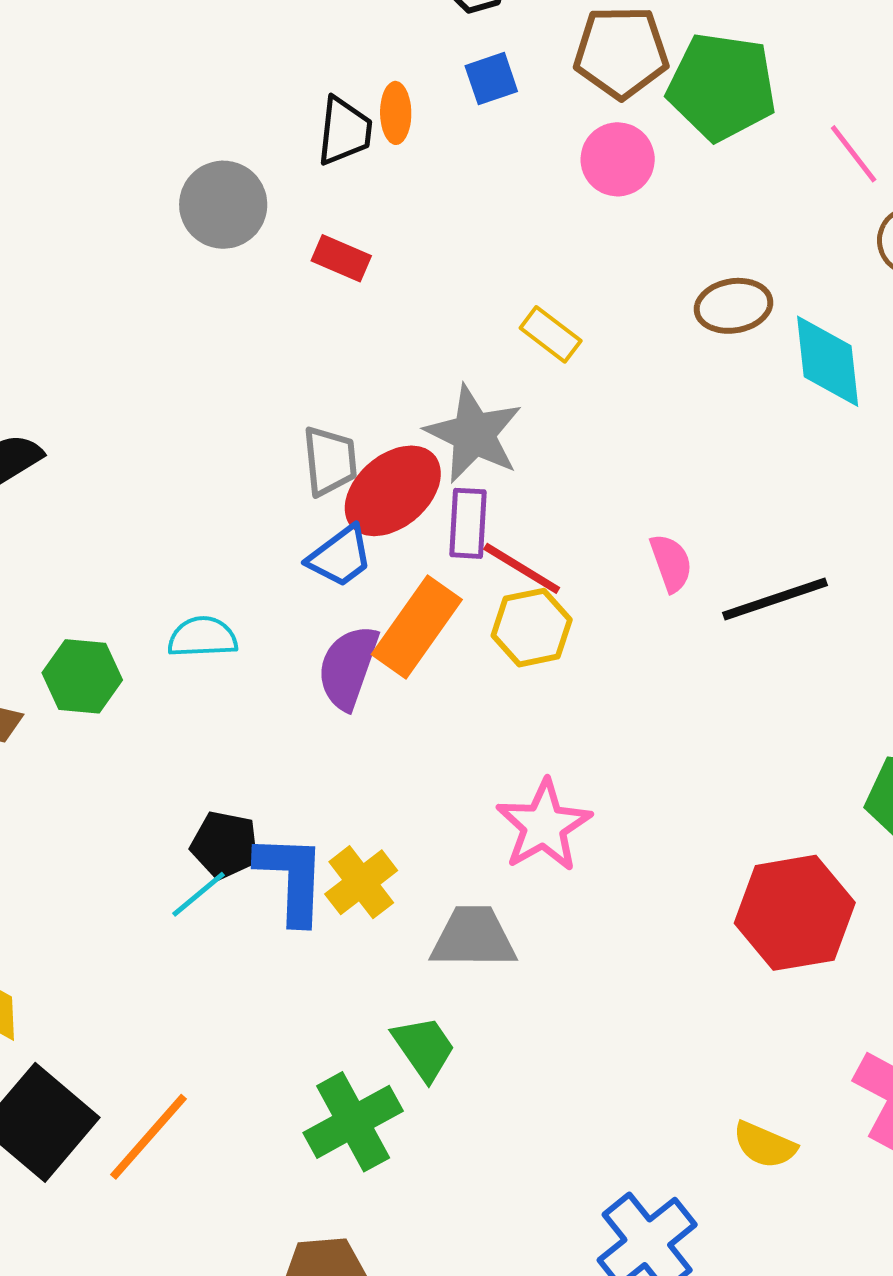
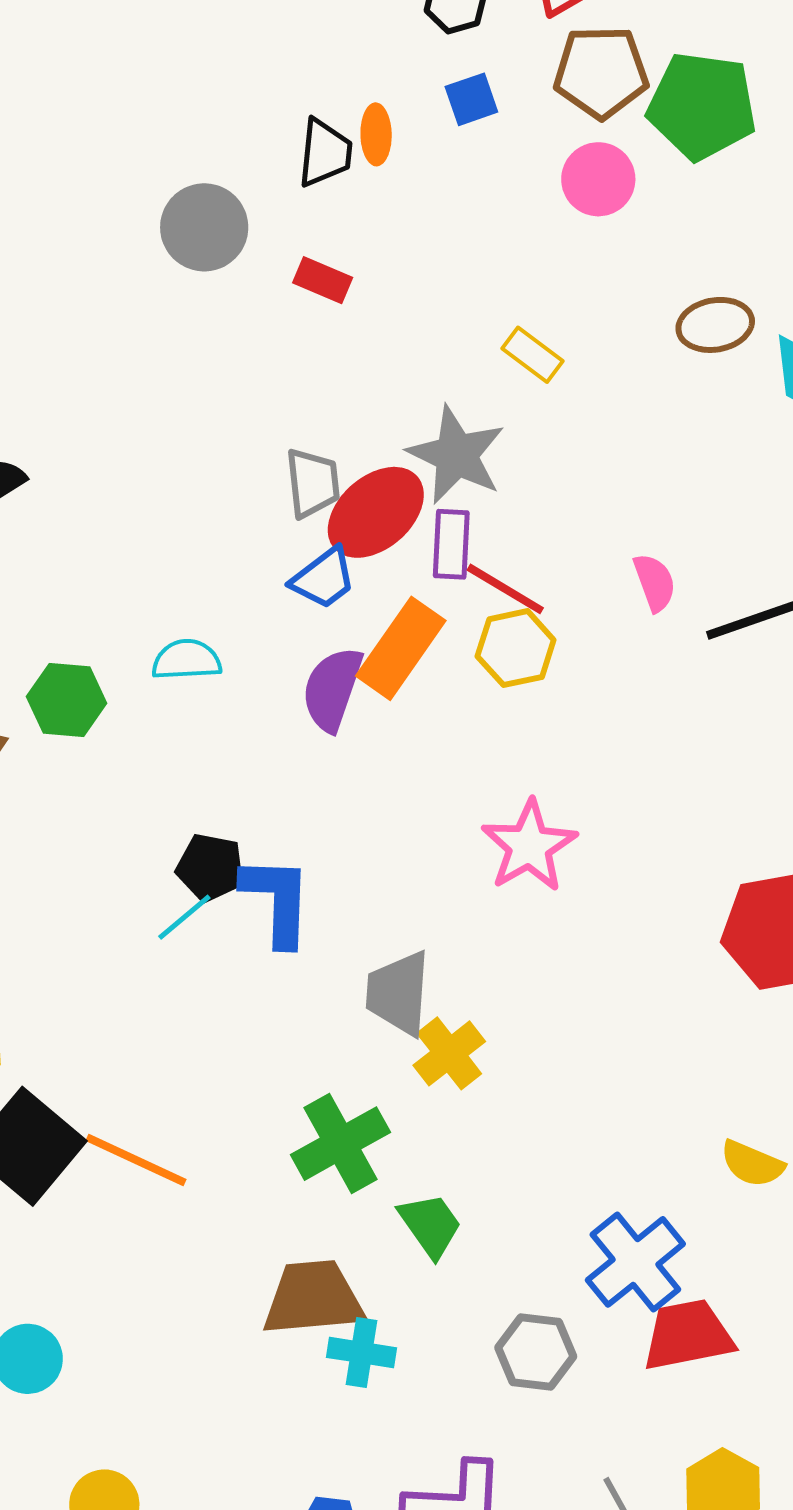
yellow cross: (361, 882) -> (449, 1053), moved
gray trapezoid: (473, 938) -> (398, 993), moved, turned -86
green trapezoid: (424, 1048) -> (430, 1225), moved
orange line: (148, 1137) -> (136, 1160), turned 74

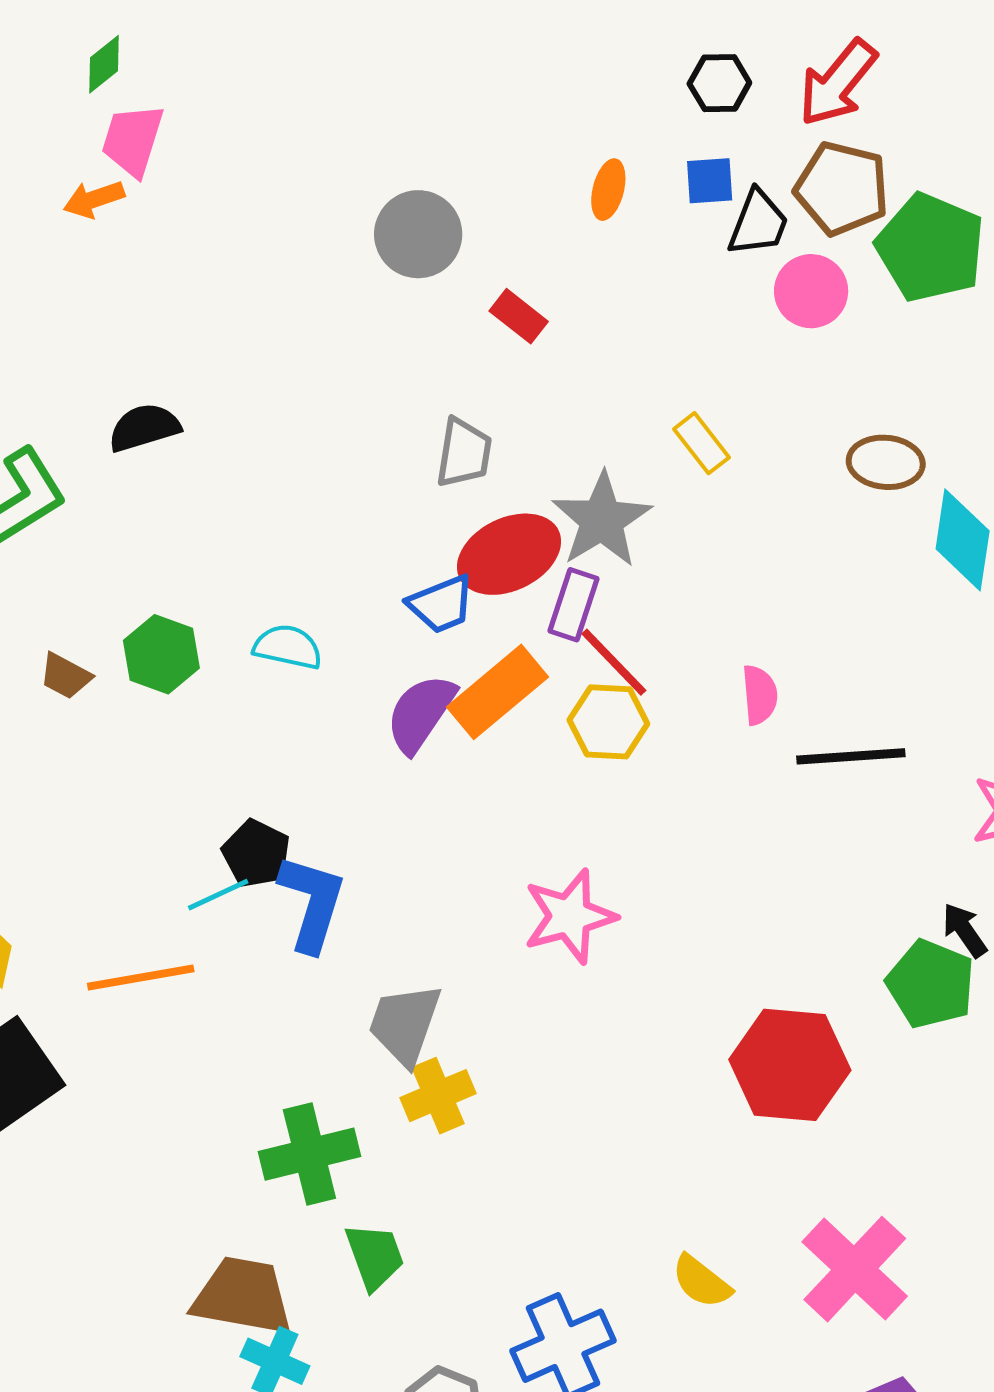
black trapezoid: (325, 153) -> (758, 223), moved
gray trapezoid: (313, 483) -> (464, 453), moved
orange line: (136, 1160) -> (141, 978), moved, turned -50

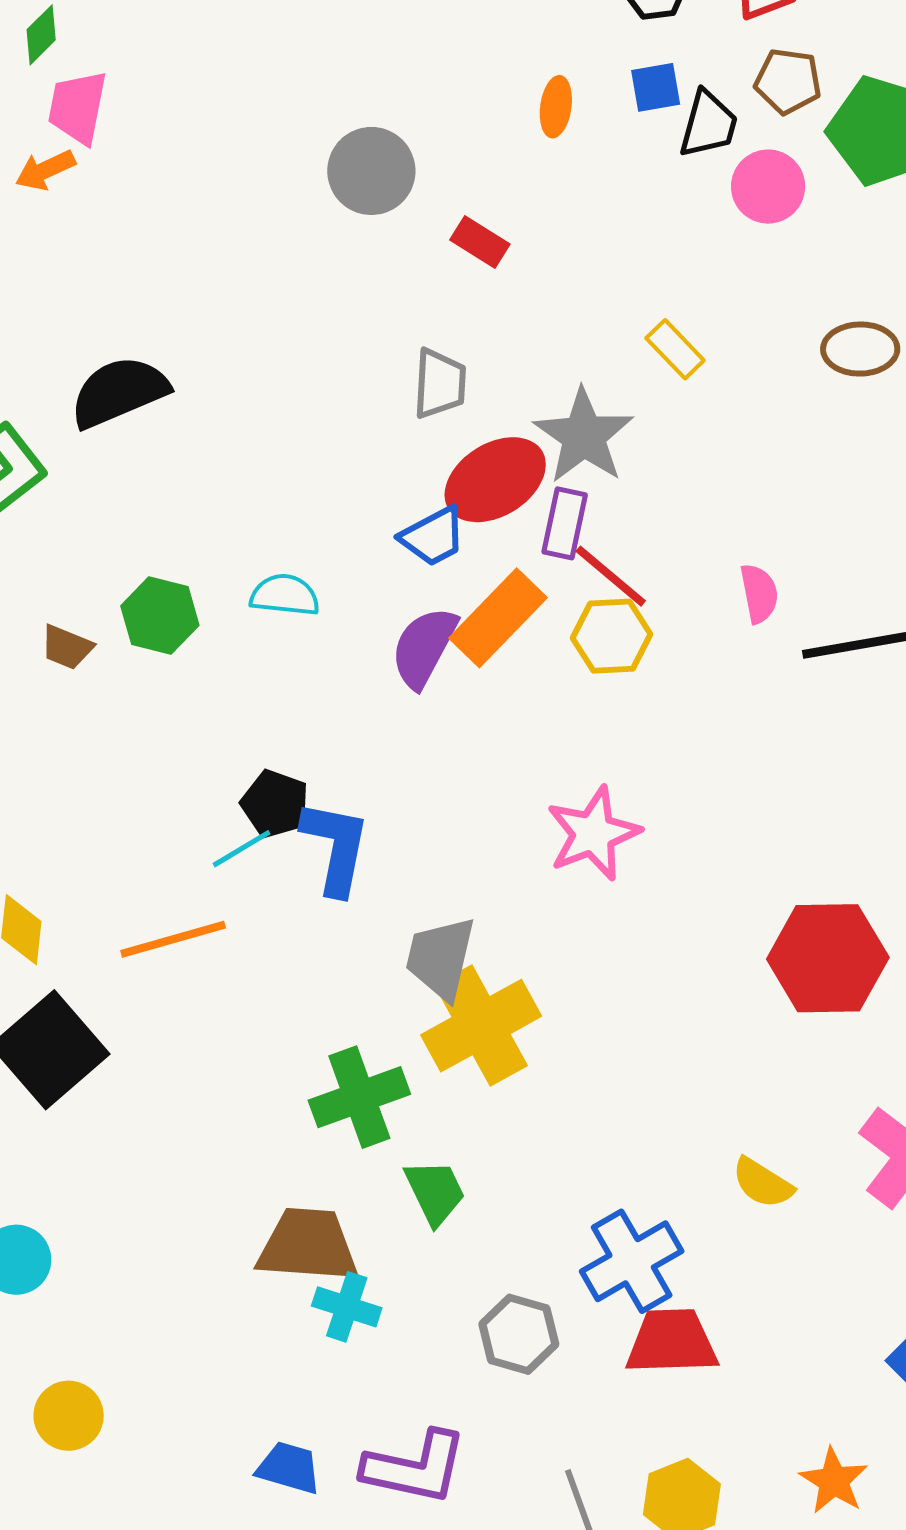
brown pentagon: (842, 188) -> (788, 81), size x0.7
black semicircle: (144, 428) -> (119, 392), size x1.4
yellow cross: (438, 1096) -> (481, 1026), size x1.6

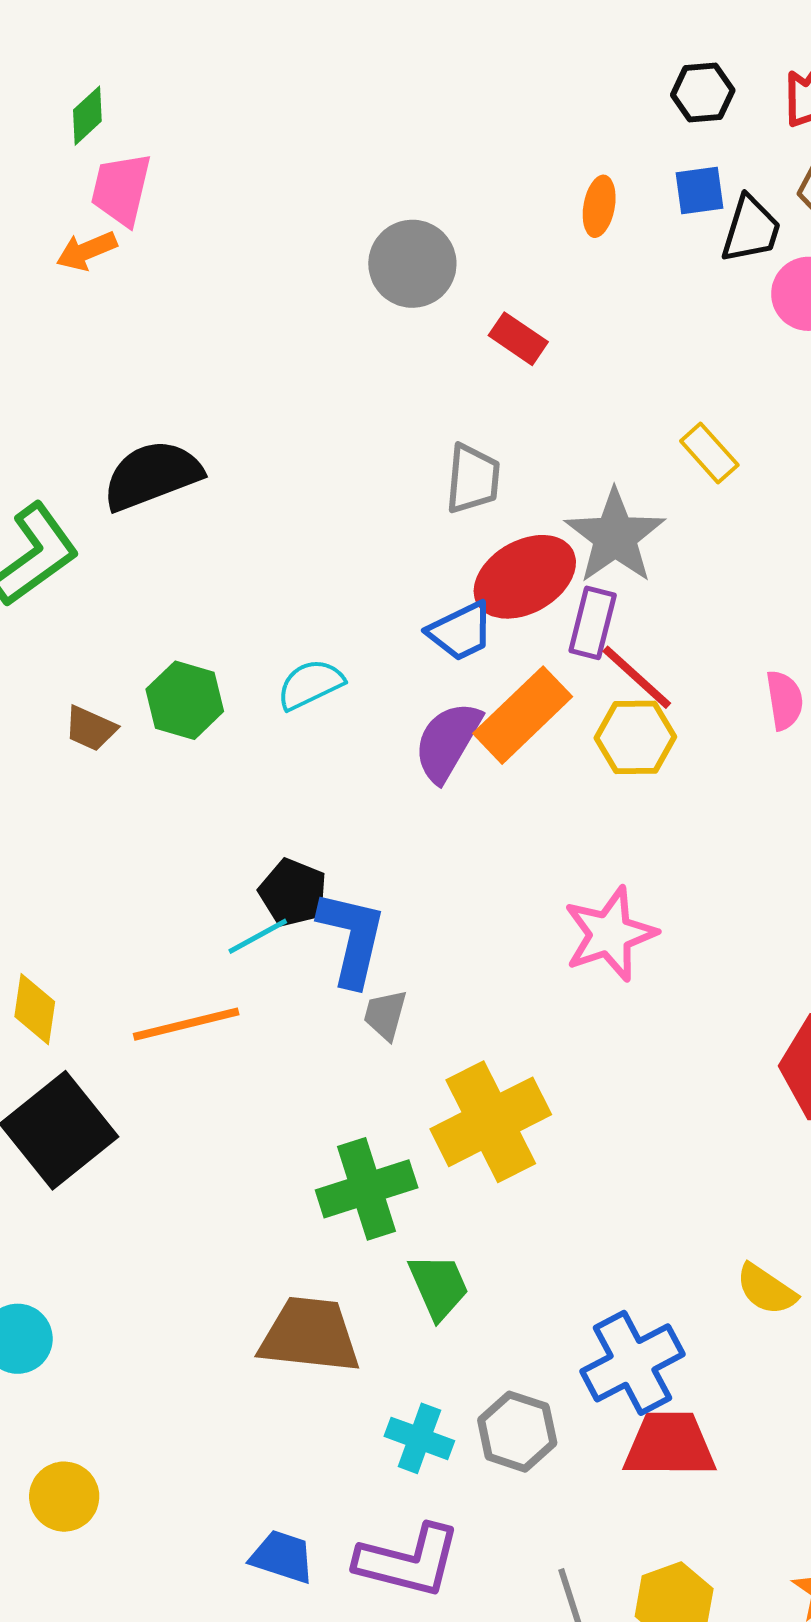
cyan semicircle: (285, 595) -> (310, 684), turned -34
gray trapezoid: (441, 958) -> (385, 1015), moved, size x0.6
cyan cross: (347, 1307) -> (419, 1438), moved

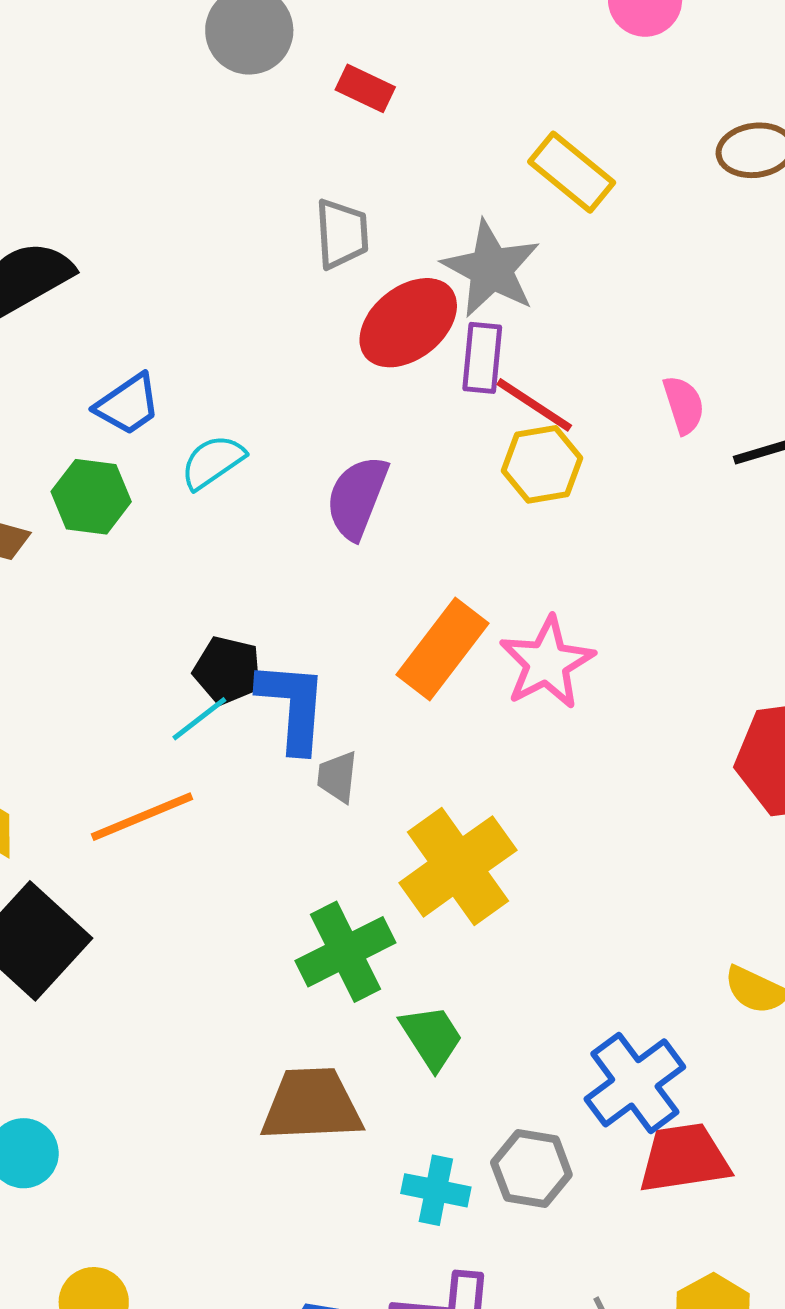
yellow rectangle: (709, 453) -> (572, 172), size x1.4
blue trapezoid: (461, 631) -> (128, 404), moved
orange rectangle: (523, 715) -> (442, 649), moved

